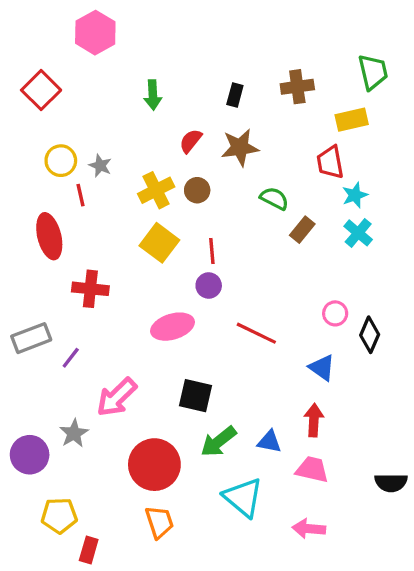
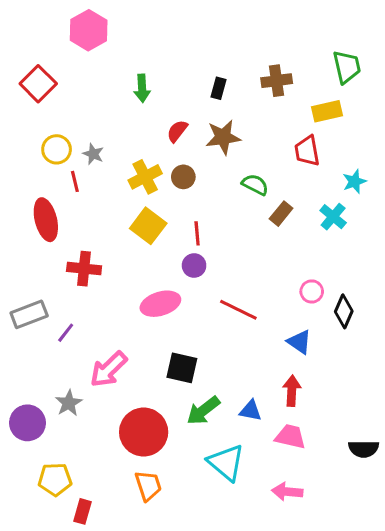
cyan star: (355, 195) -> (354, 181), moved

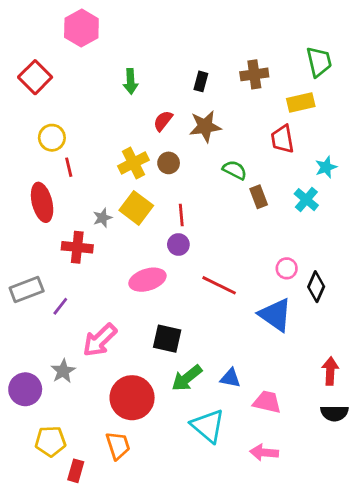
gray star: (93, 154) -> (102, 218), moved, turned 30
brown rectangle: (281, 214) -> (259, 197), turned -60
blue triangle: (299, 342) -> (275, 315), size x1.5
red arrow: (292, 391) -> (330, 371), moved
orange trapezoid: (148, 486) -> (118, 446), moved

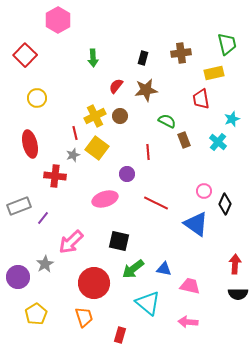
red line: (69, 167) -> (75, 133), moved
red line: (181, 215) -> (148, 152), moved
yellow pentagon: (50, 441) -> (36, 314), turned -30
red rectangle: (76, 471) -> (120, 335), moved

